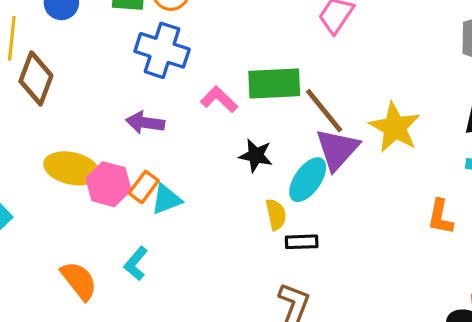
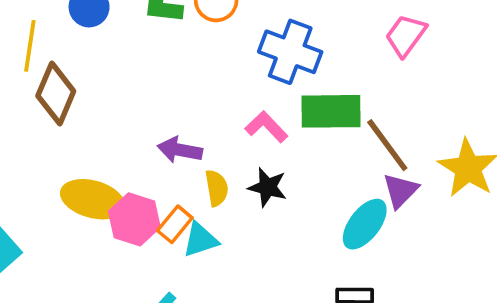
blue cross: (162, 50) -> (290, 52), moved
purple triangle: (337, 149) -> (400, 191), size x0.7
black star: (256, 155) -> (268, 187), moved
yellow semicircle: (276, 214) -> (217, 188), moved

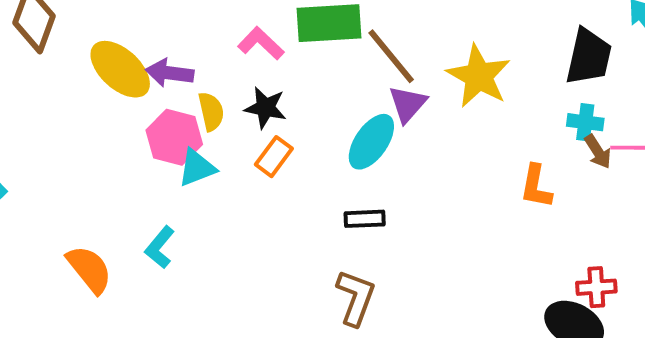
yellow ellipse: (93, 199) -> (120, 69), moved, turned 30
pink hexagon: (134, 219) -> (174, 137), moved
orange rectangle: (175, 224) -> (274, 157), moved

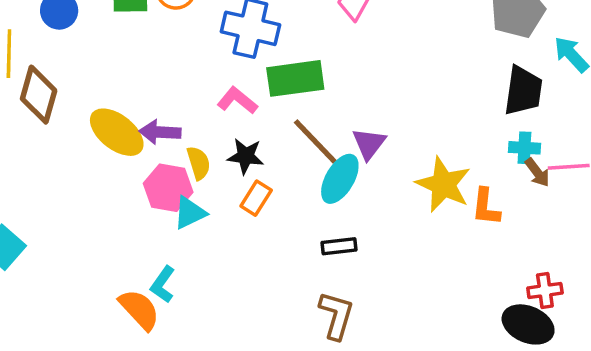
brown line: (391, 56) -> (315, 142), moved
yellow star: (479, 76) -> (443, 185), moved
orange semicircle: (89, 269) -> (139, 310), moved

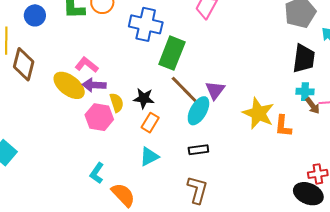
green rectangle: (295, 78) -> (172, 53), turned -60
pink L-shape: (237, 100) -> (87, 65), moved
cyan triangle: (190, 213) -> (149, 156), moved
orange semicircle: (139, 310) -> (123, 195), moved

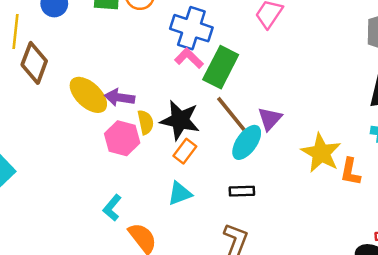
pink L-shape: (87, 65) -> (189, 58), moved
black star: (144, 98) -> (180, 120), size x1.5

